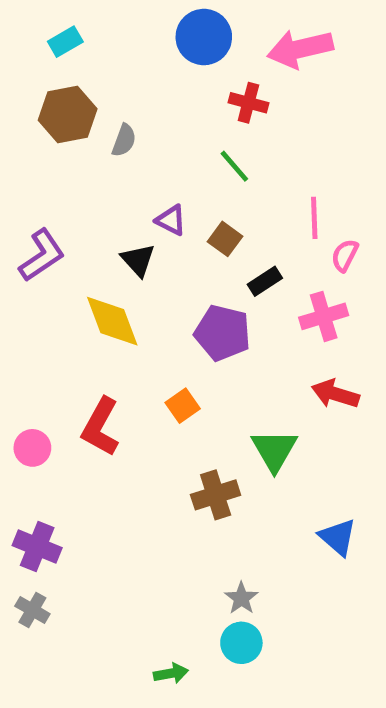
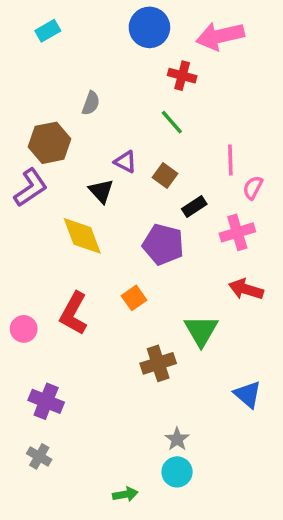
brown hexagon: (68, 114) -> (50, 143), moved
purple cross: (37, 547) -> (46, 401), moved
gray cross: (32, 610) -> (39, 456), moved

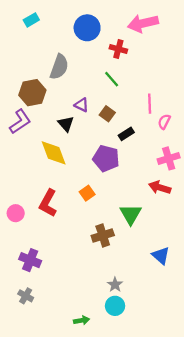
blue circle: (149, 27) -> (87, 28), moved
gray semicircle: (91, 103) -> (59, 67), size x1.6
pink cross: (237, 232) -> (169, 158), moved

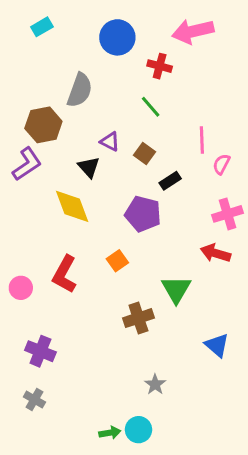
cyan circle: (115, 306) -> (138, 430), moved

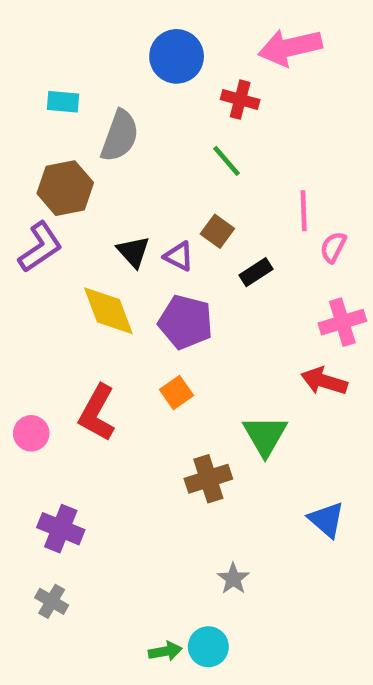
cyan rectangle: (42, 27) -> (63, 102), moved, turned 35
purple triangle: (110, 142) -> (179, 256), moved
purple pentagon: (143, 214) -> (186, 322), moved

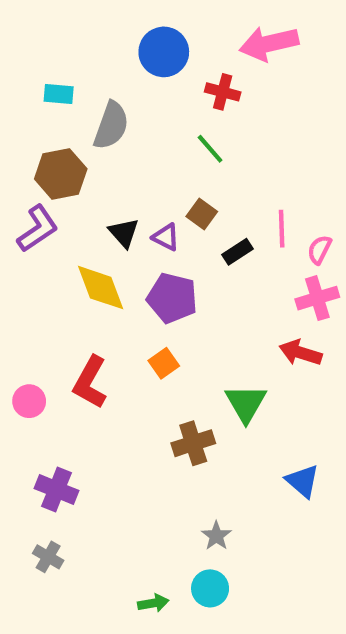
pink line: (304, 211) -> (282, 229), moved
pink semicircle: (333, 247) -> (319, 250), moved
cyan circle: (208, 647) -> (210, 588), moved

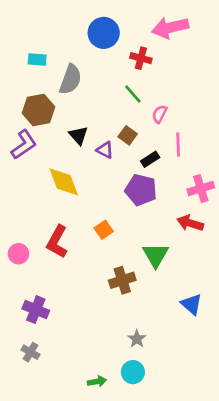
black triangle: (124, 233) -> (78, 135), moved
pink semicircle: (319, 250) -> (160, 114), moved
purple pentagon: (172, 298) -> (141, 190), moved

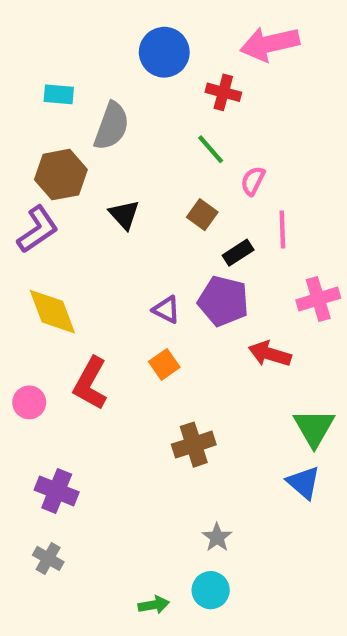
purple triangle: (105, 150) -> (166, 310), moved
yellow diamond: (64, 182) -> (52, 312), moved
red arrow: (190, 223) -> (270, 354), moved
green triangle: (156, 255) -> (314, 428), moved

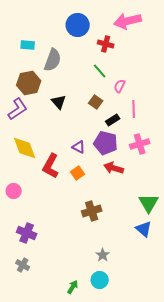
pink cross: (318, 299) -> (140, 144), moved
red arrow: (270, 354) -> (114, 168), moved
red L-shape: (90, 383) -> (51, 166), moved
green arrow: (154, 605) -> (73, 287), turned -48

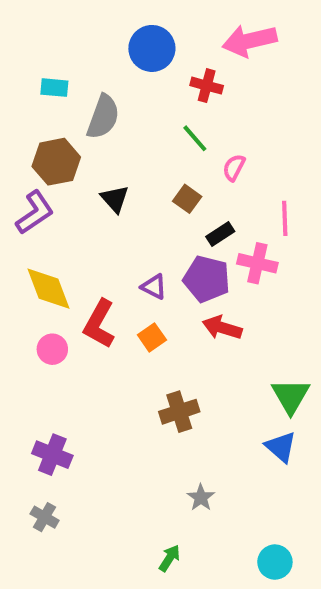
pink line: (134, 109) -> (285, 218), moved
pink cross: (140, 144) -> (257, 263), moved, turned 30
pink circle: (14, 191) -> (52, 349), moved
cyan circle: (100, 280) -> (275, 562), moved
green arrow: (73, 287) -> (170, 558), moved

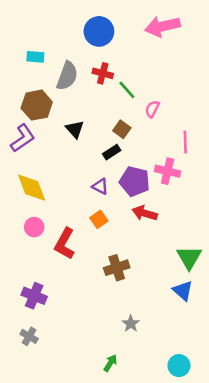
red cross: (207, 86) -> (103, 73), moved
black rectangle: (220, 234) -> (112, 152), moved
red L-shape: (99, 324) -> (65, 244), moved

